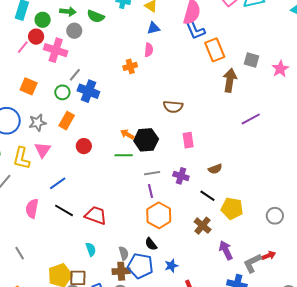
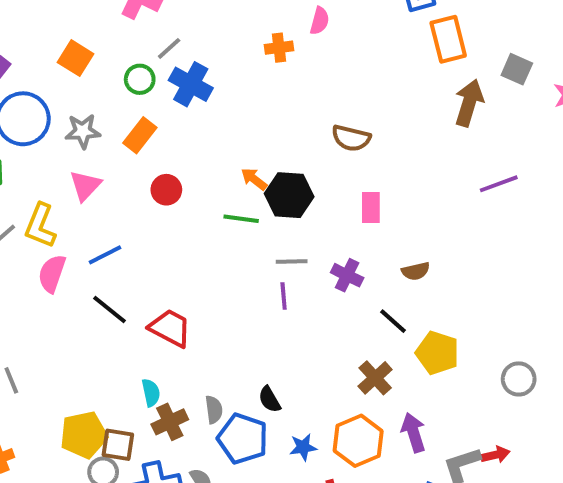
yellow L-shape: (21, 158) -> (40, 226), moved
pink semicircle: (32, 209) -> (52, 274), moved
orange hexagon: (159, 215) -> (358, 441), moved
brown cross: (121, 271) -> (170, 422), moved, turned -30

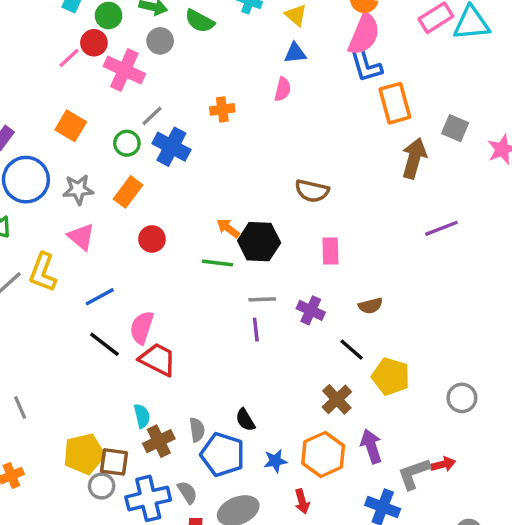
orange cross: (279, 48) -> (222, 109), moved
pink triangle: (85, 186) -> (81, 237), turned -32
pink semicircle: (52, 274) -> (142, 328), moved

